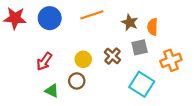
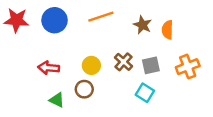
gray square: (140, 47) -> (151, 65), moved
red arrow: (44, 61) -> (49, 68), turned 60
cyan square: (142, 84) -> (145, 93), moved, size x0.7

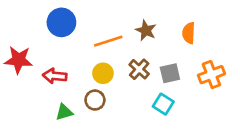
orange line: (101, 17) -> (108, 41), moved
red star: (16, 20) -> (19, 60), moved
brown star: (143, 25) -> (146, 30), moved
green triangle: (57, 100) -> (64, 112), turned -42

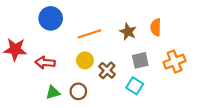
brown star: (146, 30) -> (128, 32), moved
brown cross: (139, 69) -> (107, 70), moved
brown circle: (95, 100) -> (78, 91), moved

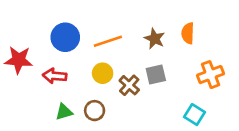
blue circle: (51, 18) -> (65, 37), moved
gray square: (140, 60) -> (156, 75), moved
cyan square: (135, 86) -> (194, 115), moved

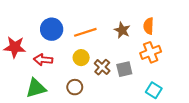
gray square: (156, 75) -> (124, 69), moved
orange cross: (210, 75) -> (151, 52), moved
green triangle: (64, 112) -> (36, 88), moved, size x1.5

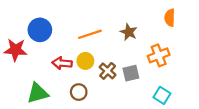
orange semicircle: (149, 26) -> (170, 18), moved
blue circle: (52, 29) -> (40, 30), moved
red arrow: (43, 60) -> (62, 63), moved

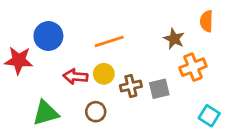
brown star: (129, 32) -> (174, 39), moved
brown cross: (108, 71) -> (131, 86), turned 35
cyan square: (162, 95) -> (209, 116), moved

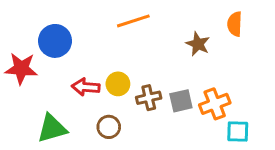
orange line: (109, 41) -> (133, 21), moved
orange cross: (193, 67) -> (215, 104), moved
cyan square: (209, 116) -> (238, 132), turned -30

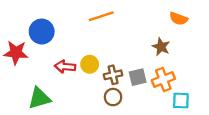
orange semicircle: (235, 24) -> (179, 19), turned -72
brown star: (198, 44) -> (161, 47), moved
brown circle: (109, 127) -> (113, 97), moved

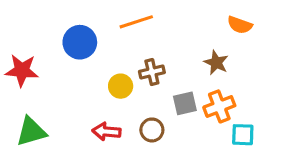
blue circle: (42, 32) -> (80, 42), moved
red arrow: (65, 67) -> (106, 132), moved
brown cross: (113, 75) -> (152, 72), moved
green triangle: (39, 98) -> (31, 132), moved

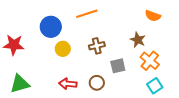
yellow circle: (121, 86) -> (63, 49), moved
orange cross: (219, 106) -> (150, 61), moved, turned -30
cyan square: (243, 135) -> (155, 86), turned -35

